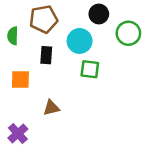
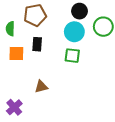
cyan circle: (80, 41) -> (74, 32), moved
orange square: (20, 80) -> (16, 53), moved

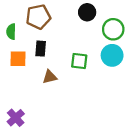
cyan circle: (74, 32) -> (112, 55), moved
brown triangle: (41, 87) -> (50, 77), moved

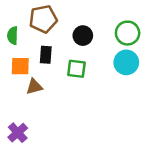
black circle: (87, 12) -> (83, 36), moved
green square: (79, 61) -> (76, 69), moved
brown triangle: (50, 77) -> (34, 87), moved

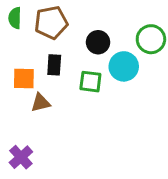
green semicircle: (13, 36) -> (15, 18), moved
cyan circle: (126, 62) -> (124, 66), moved

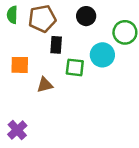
black circle: (98, 42) -> (86, 16), moved
black rectangle: (54, 65) -> (56, 45), moved
brown triangle: (41, 103) -> (45, 85), moved

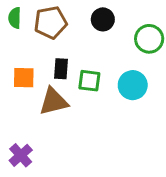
black rectangle: (56, 45) -> (61, 69), moved
cyan circle: (102, 55) -> (133, 85), moved
brown triangle: (45, 85) -> (54, 102), size x1.5

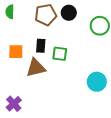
brown pentagon: (51, 22) -> (46, 15), moved
cyan circle: (133, 85) -> (97, 82), moved

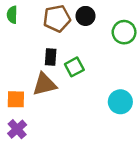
orange square: (16, 52) -> (16, 99), moved
green square: (60, 54) -> (74, 67), turned -35

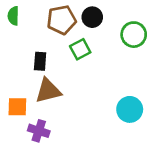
black rectangle: (51, 57) -> (40, 61), moved
green square: (74, 67) -> (80, 49), moved
purple cross: (17, 129) -> (39, 131), moved, turned -30

